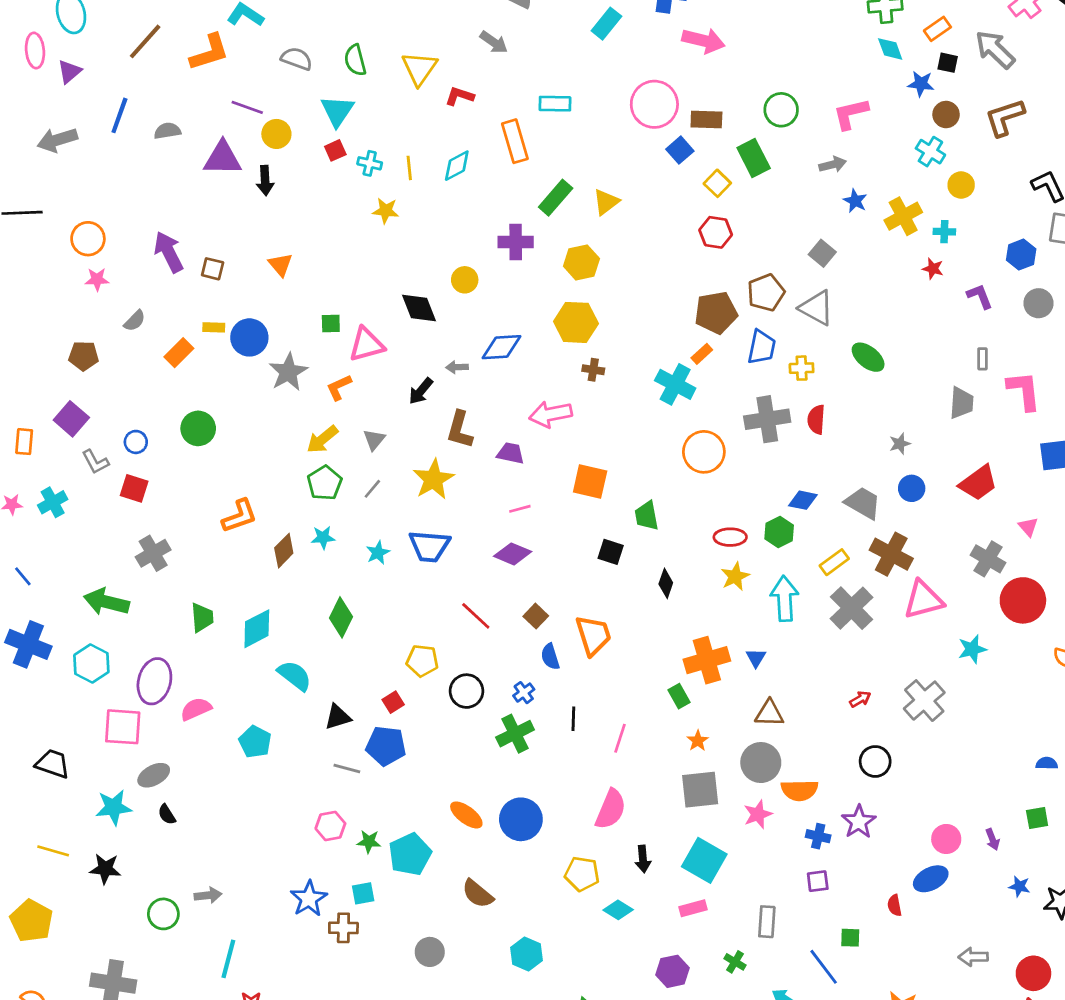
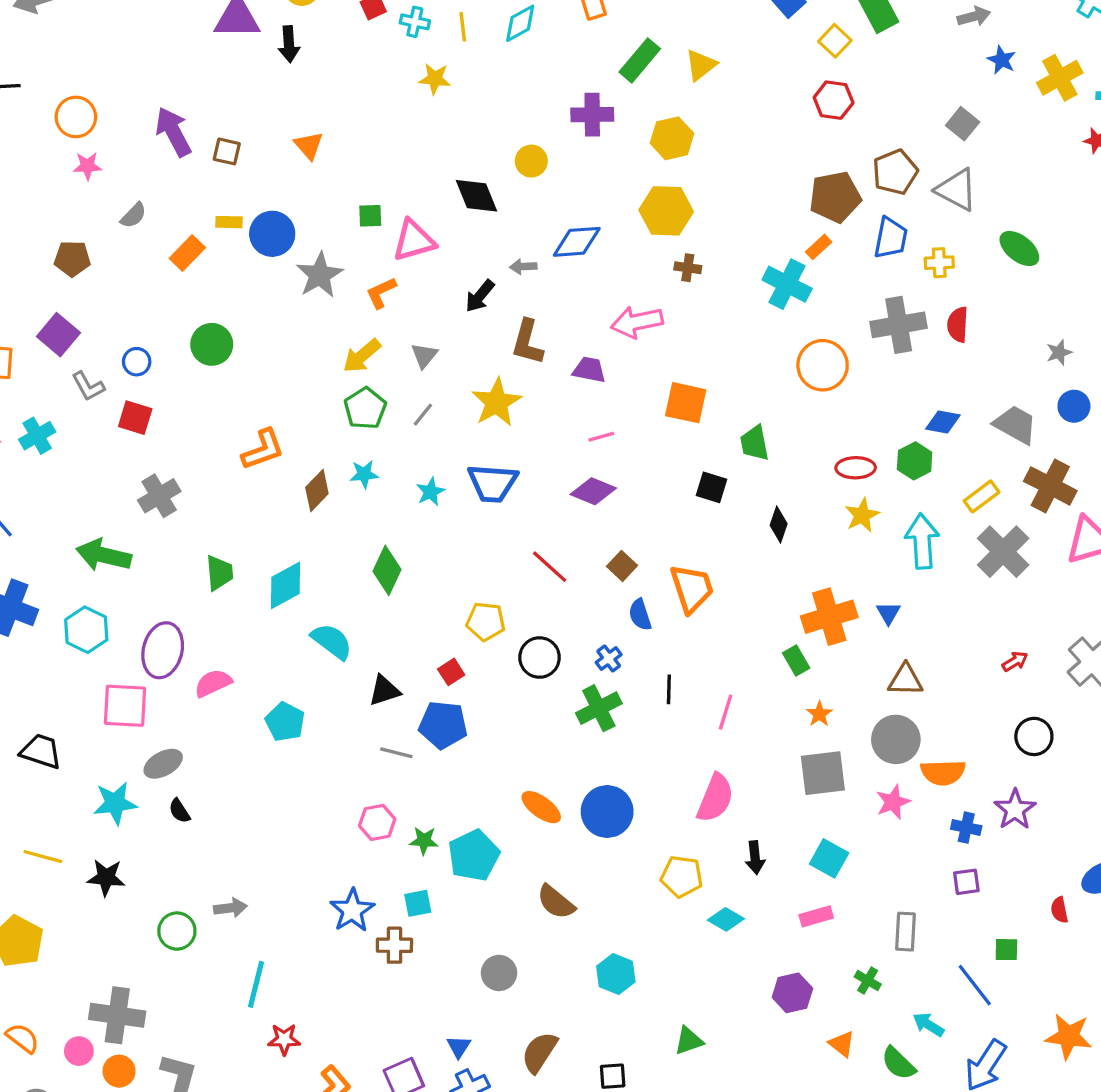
cyan square: (704, 860) -> (829, 858), size x0.7

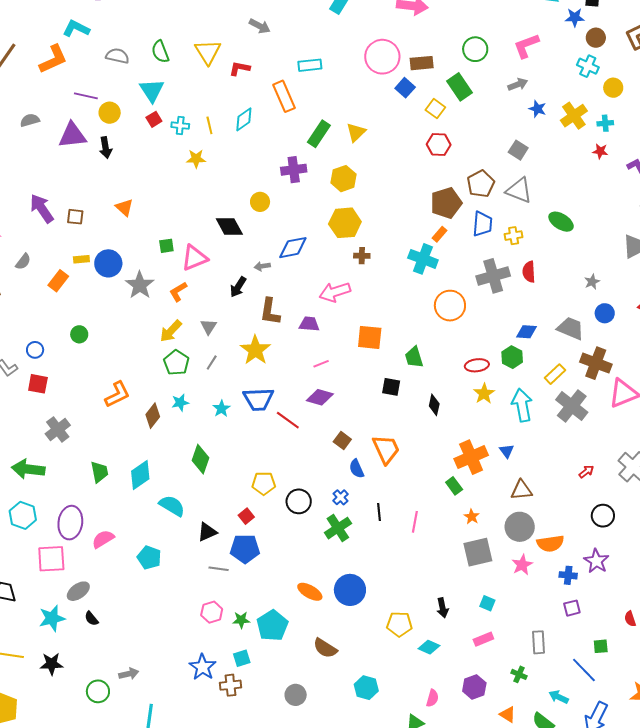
green circle: (212, 344) -> (79, 334), size x0.7
red line: (550, 567) -> (288, 420), moved
pink semicircle: (715, 798) -> (432, 698), moved, size x0.6
cyan square: (829, 858) -> (487, 603), size x0.7

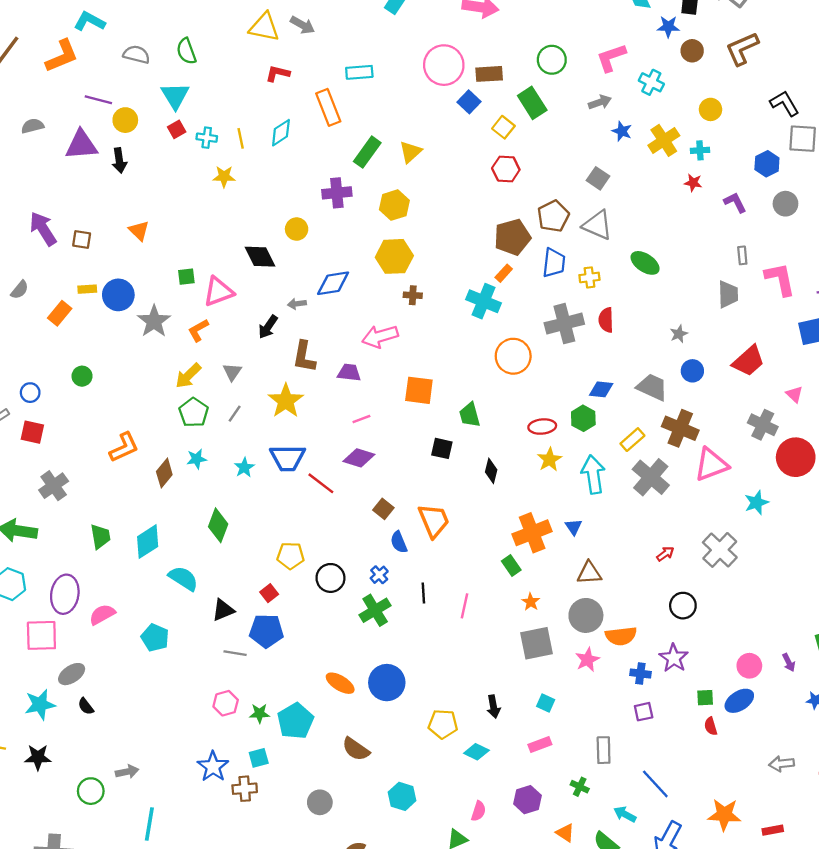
yellow triangle: (208, 52) -> (264, 27), moved, turned -48
cyan cross: (588, 66) -> (651, 82), moved
green square: (601, 646) -> (705, 698), moved

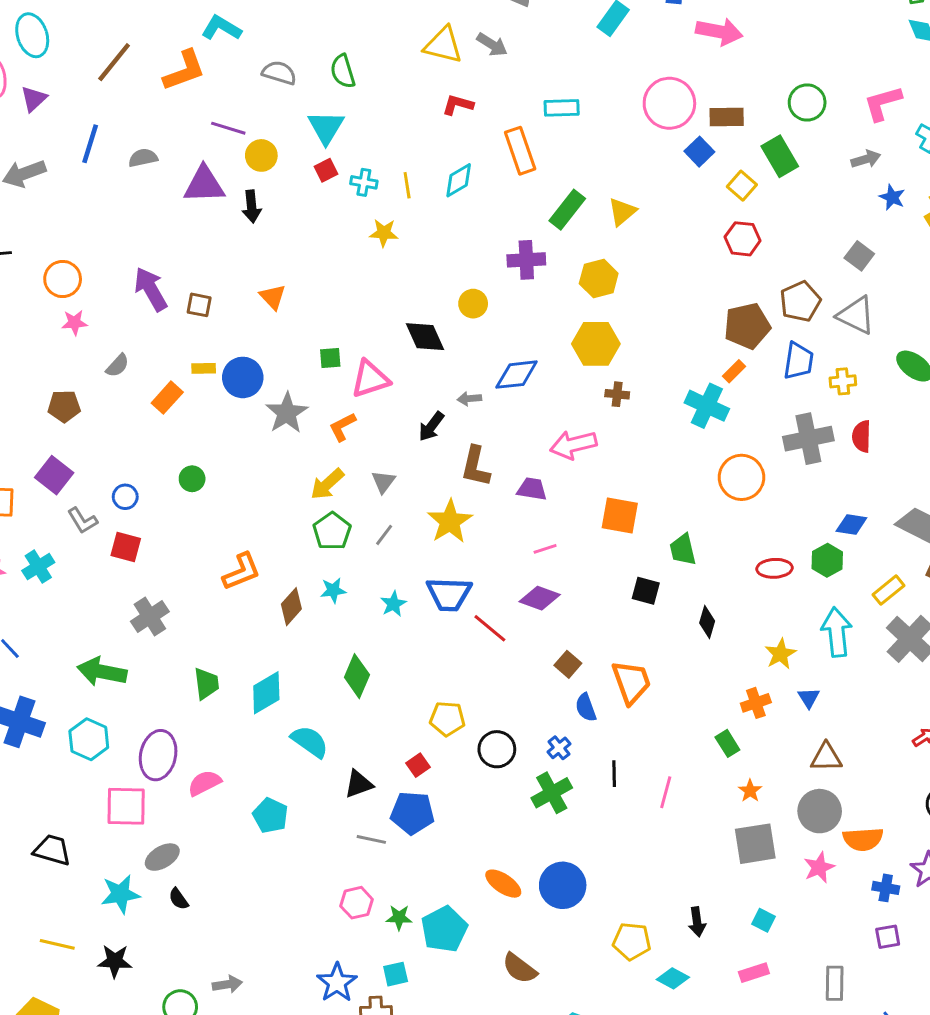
yellow star: (549, 460) -> (780, 654), moved
orange cross: (532, 533) -> (756, 703), size x0.6

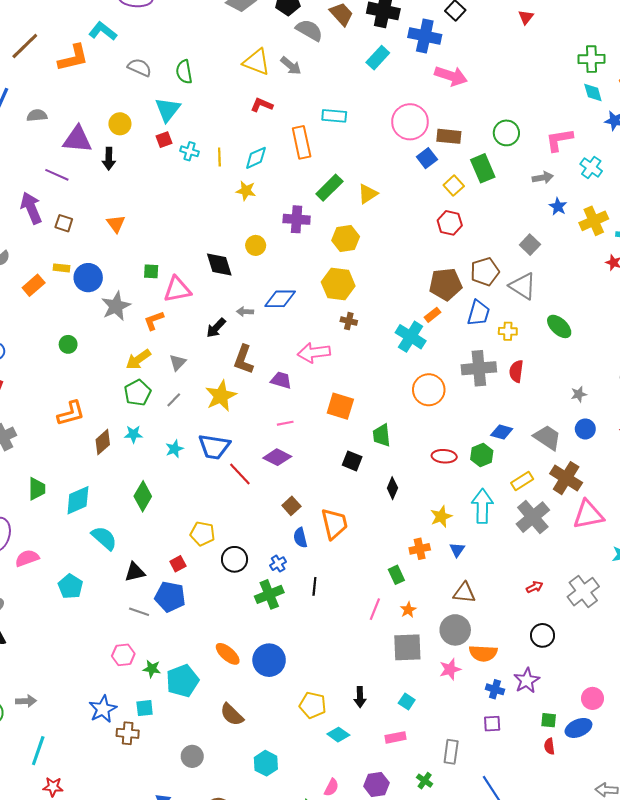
purple line: (228, 128) -> (57, 175), moved
yellow star: (384, 233) -> (246, 191), moved
green circle: (192, 479) -> (68, 344), moved
pink line: (666, 792) -> (375, 609), moved

